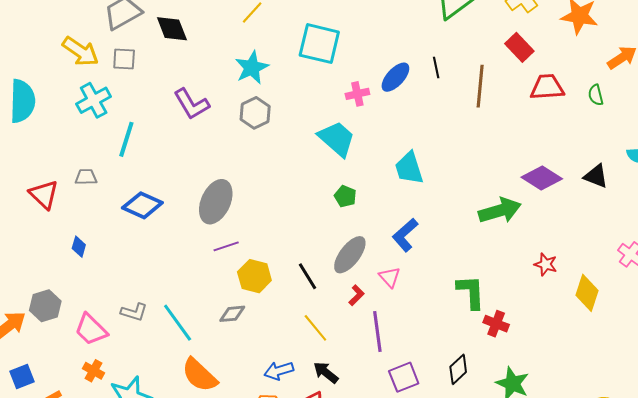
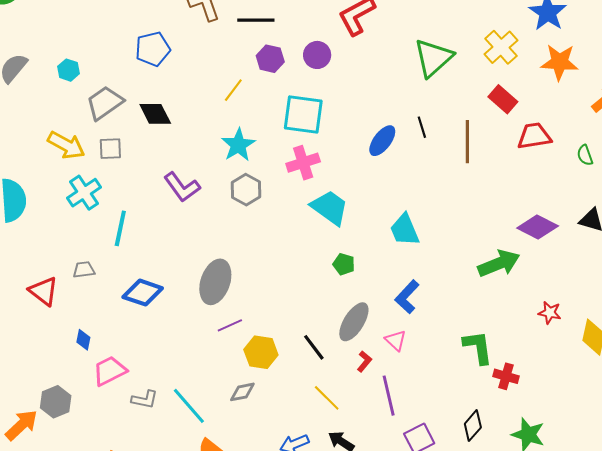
pink cross: (357, 94) -> (303, 163), moved, size x1.4
green semicircle: (596, 95) -> (585, 155), moved
pink trapezoid: (91, 330) -> (110, 371), moved, turned 114

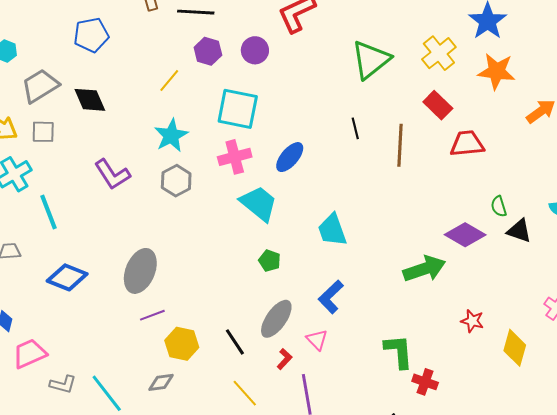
blue ellipse: (382, 141) -> (290, 157), moved
green semicircle: (585, 155) -> (499, 206), moved
cyan line: (120, 228) -> (49, 212), turned -36

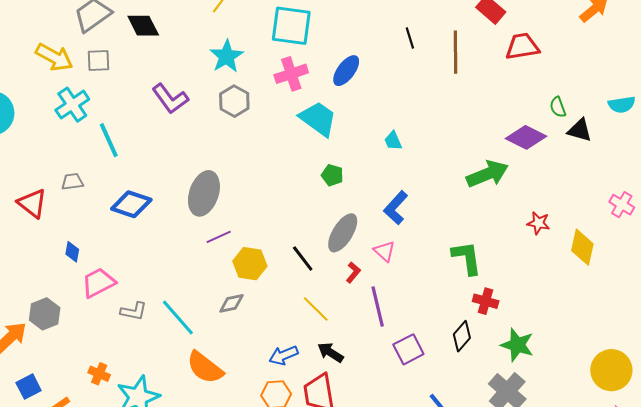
cyan trapezoid: (332, 230) -> (393, 141), size x0.6
red cross: (425, 382) -> (486, 301), moved

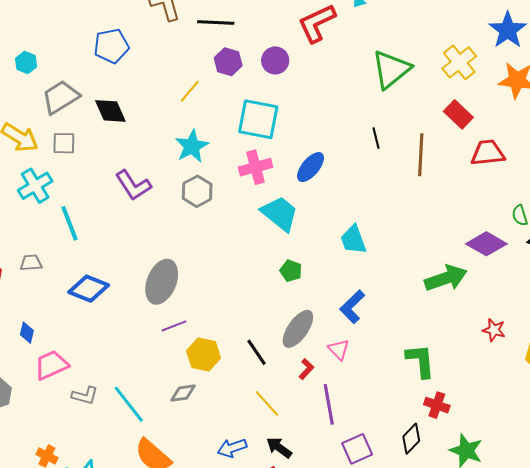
cyan trapezoid: (393, 141) -> (353, 240), size x1.5

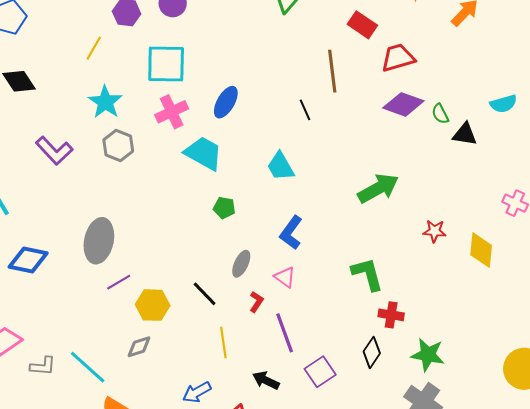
black line: (376, 138) -> (305, 110), moved
purple diamond: (486, 244) -> (403, 104), moved
gray ellipse: (298, 329) -> (241, 264), size x0.7
yellow line: (267, 403) -> (223, 343), turned 44
black arrow: (279, 448) -> (266, 380), moved

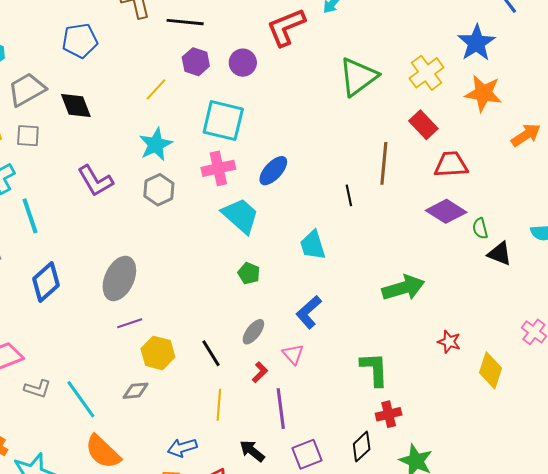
blue diamond: (28, 260) -> (46, 282), turned -66
red cross: (391, 315) -> (389, 414), turned -35

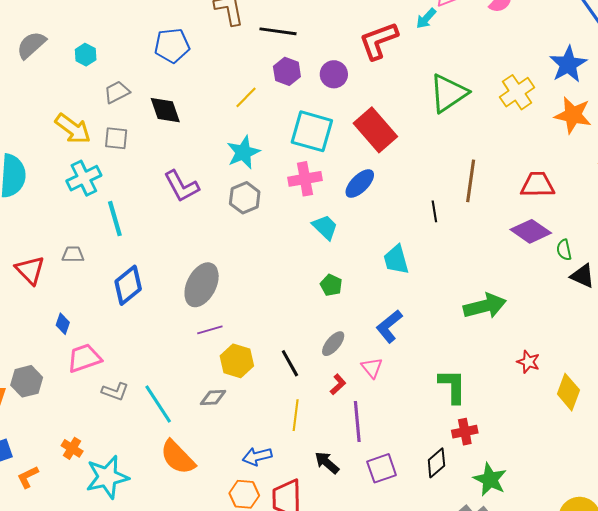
gray trapezoid: (27, 89) -> (117, 92), size x0.7
red rectangle: (423, 125) -> (375, 130), moved, size x1.5
cyan trapezoid: (240, 216) -> (325, 227), size x0.7

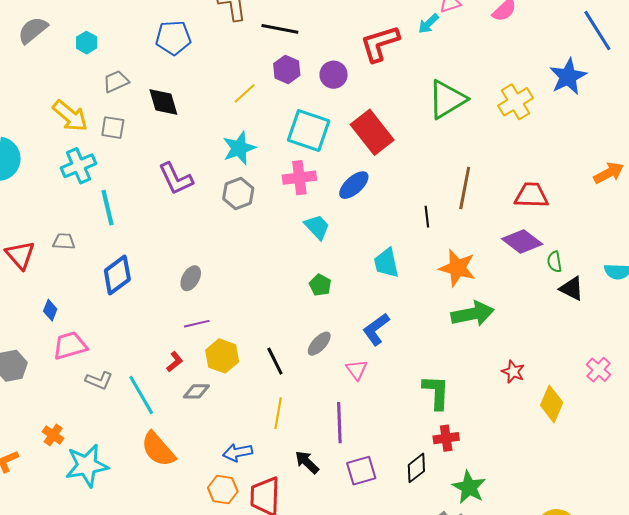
orange star: (573, 115) -> (457, 268), moved
gray ellipse: (202, 285) -> (191, 278), size x0.6
red L-shape: (338, 384) -> (175, 362), moved

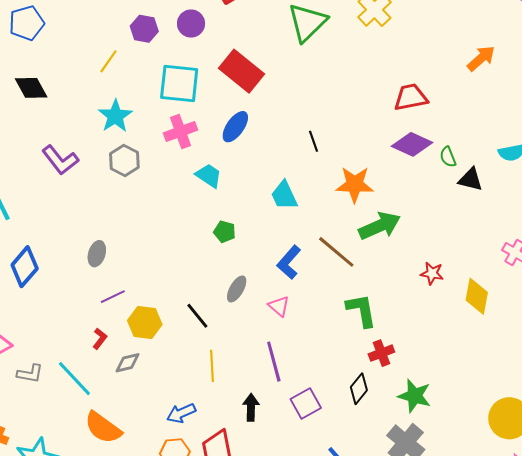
brown line: (465, 188) -> (336, 252), moved, turned -48
black arrow: (307, 462) -> (251, 407), turned 60

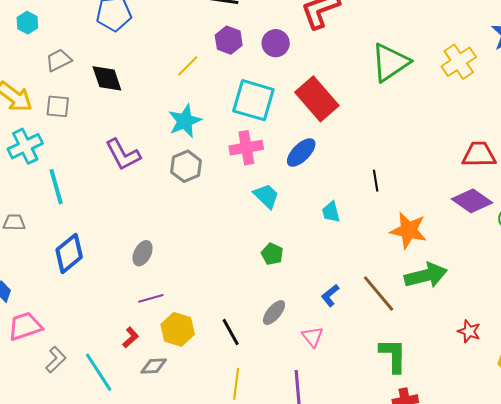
cyan trapezoid: (284, 195) -> (331, 212), moved, size x0.7
blue L-shape: (289, 262) -> (330, 295), size x0.7
gray L-shape: (30, 374) -> (56, 360), turned -64

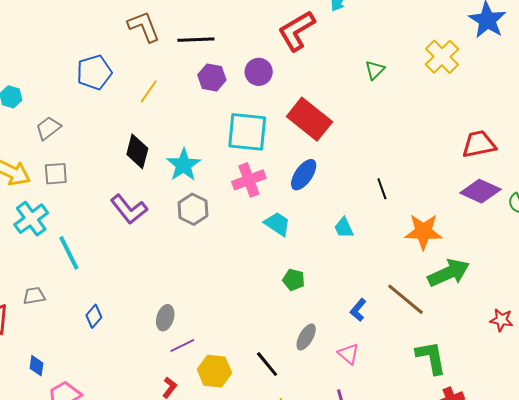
green triangle: (390, 62) -> (375, 70), size x0.5
yellow line: (188, 66) -> (149, 91), moved
black diamond: (107, 78) -> (137, 151), moved, turned 44
blue diamond: (69, 253) -> (94, 316), size x0.6
gray ellipse: (143, 253) -> (165, 318), moved

